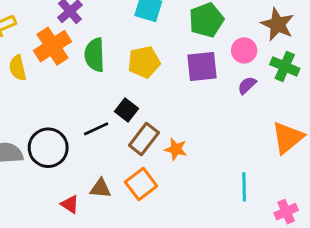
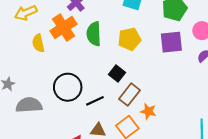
black line: (96, 129) -> (95, 101), moved
black circle: (48, 148) -> (68, 87), moved
orange star: (176, 149) -> (148, 111), moved

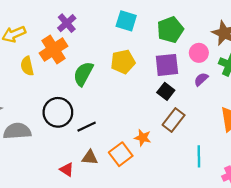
green semicircle: (94, 34) -> (83, 74), moved, turned 30
black square: (117, 74) -> (166, 91), moved
brown rectangle: (129, 95) -> (174, 120), moved

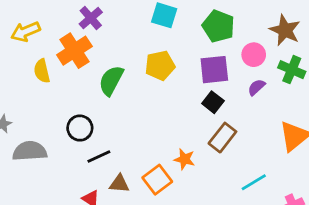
green pentagon: (170, 30) -> (218, 26), turned -30
black circle: (58, 112) -> (80, 128), size x0.7
black line: (87, 127) -> (99, 157), moved
cyan line: (199, 156) -> (254, 182), turned 60

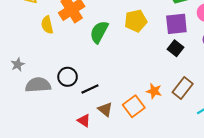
black circle: (80, 128) -> (68, 77), moved
brown rectangle: (222, 138) -> (183, 88), moved
brown triangle: (119, 184) -> (105, 109), turned 35

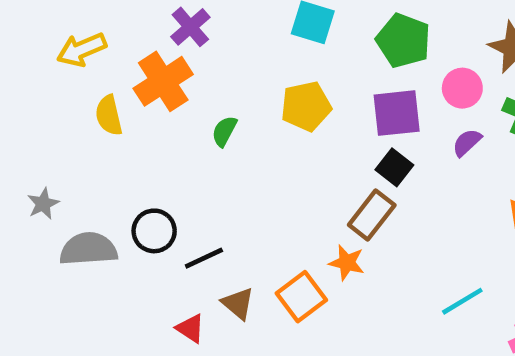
green semicircle: (99, 32) -> (224, 131), size x0.6
brown rectangle: (183, 88) -> (372, 215), moved

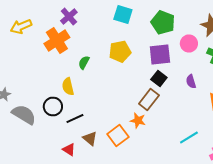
yellow semicircle: (109, 115) -> (68, 86), moved
purple semicircle: (467, 143) -> (191, 82), moved, turned -64
gray semicircle: (88, 249) -> (24, 114), turned 35

